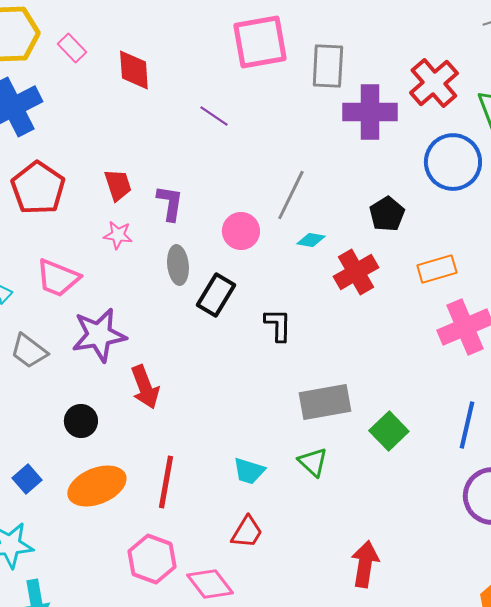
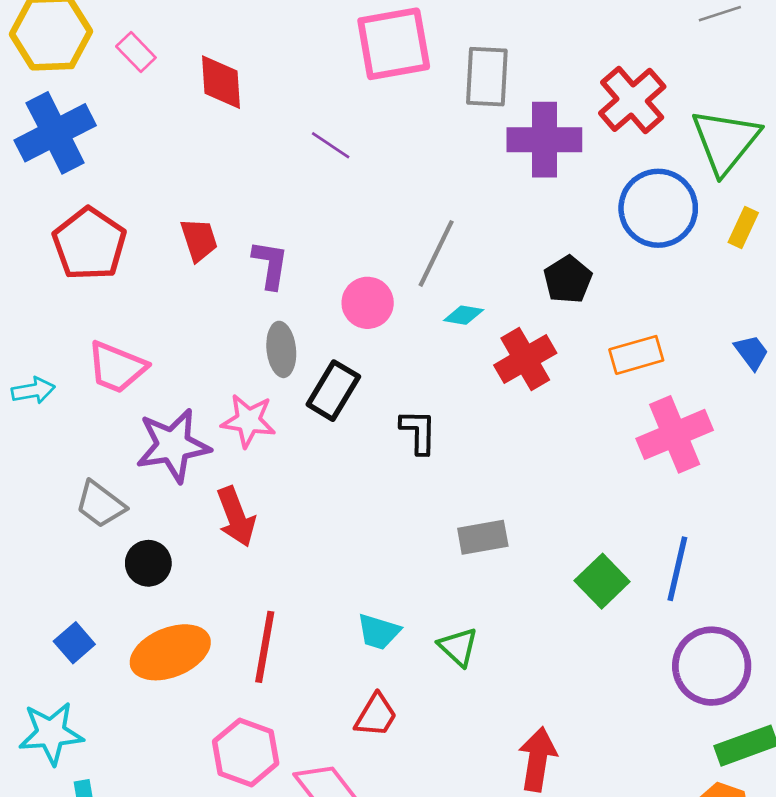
pink star: (118, 235) -> (248, 421), moved, size x1.4
gray trapezoid: (29, 351) -> (100, 504), moved
gray rectangle: (325, 402) -> (483, 537), size x0.7
green square: (389, 431) -> (602, 581), moved
green triangle: (313, 462) -> (458, 647), moved

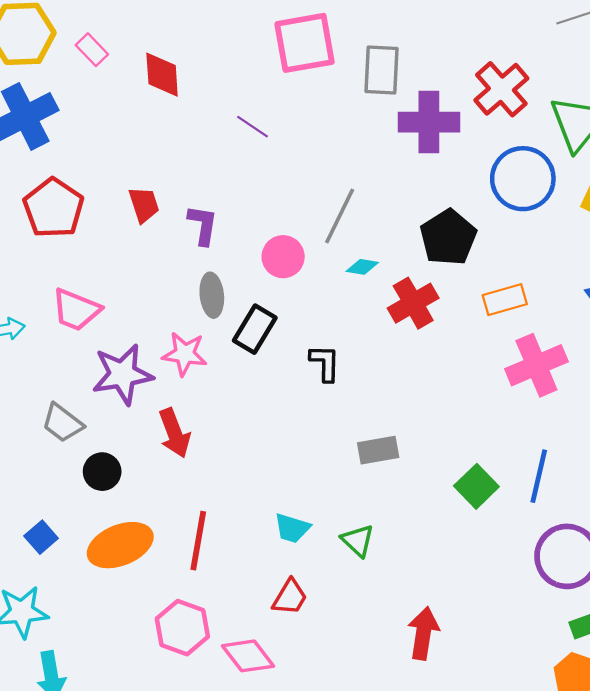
black pentagon: (568, 280) -> (448, 237), size x1.4

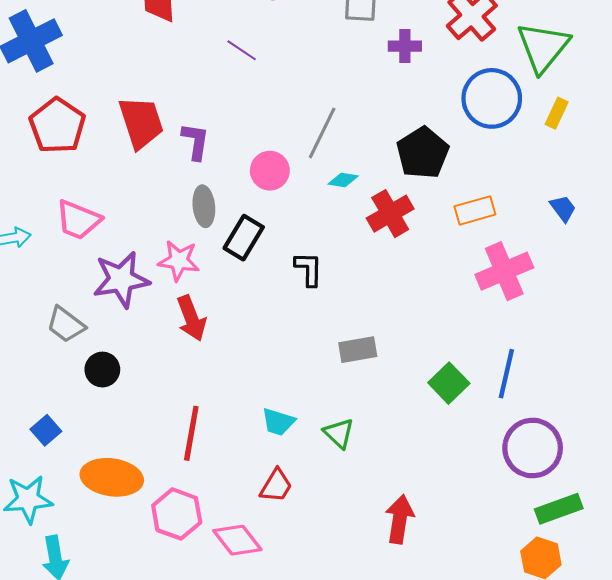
purple cross: (429, 122) -> (405, 46), size x0.6
red trapezoid: (144, 205) -> (141, 122), size x1.6
red arrow: (174, 433) -> (191, 318), moved
orange ellipse: (120, 545) -> (112, 477), moved, turned 30

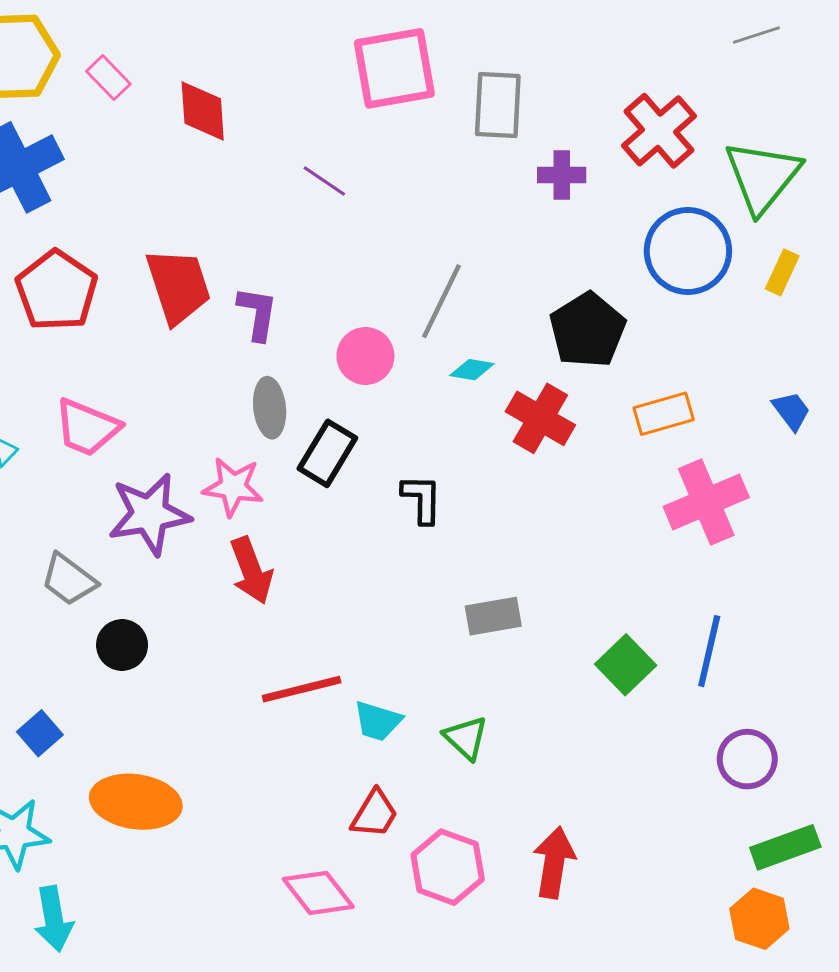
red cross: (390, 214) -> (540, 418), turned -30
red line: (191, 433) -> (302, 689), moved, turned 66
purple circle: (533, 448) -> (747, 759), size x0.7
pink hexagon: (177, 514) -> (448, 867), moved

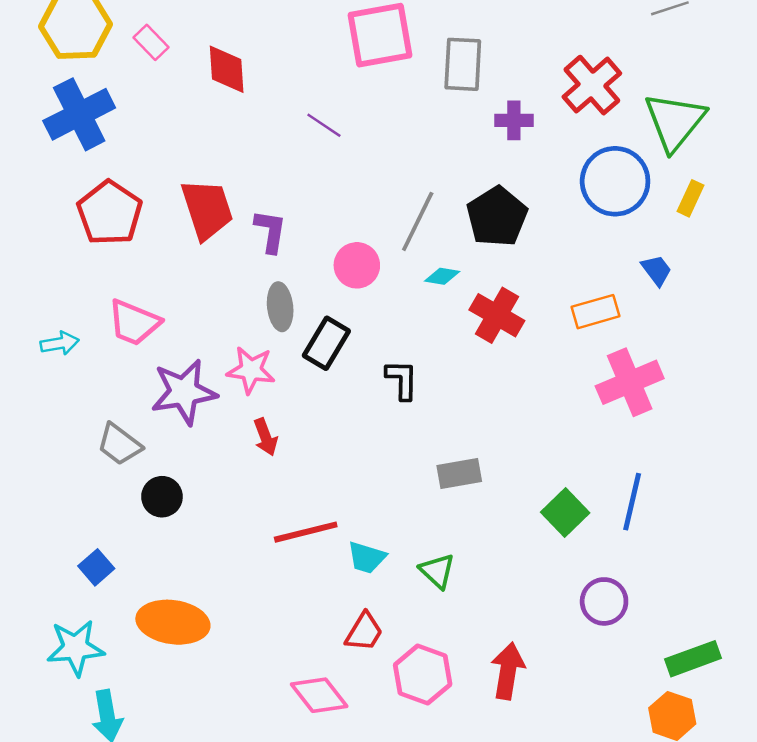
black pentagon: (588, 330) -> (497, 217), moved
blue trapezoid: (791, 411) -> (656, 270), moved
red arrow: (251, 570) -> (266, 437), size x0.7
purple circle: (747, 759) -> (604, 601), moved

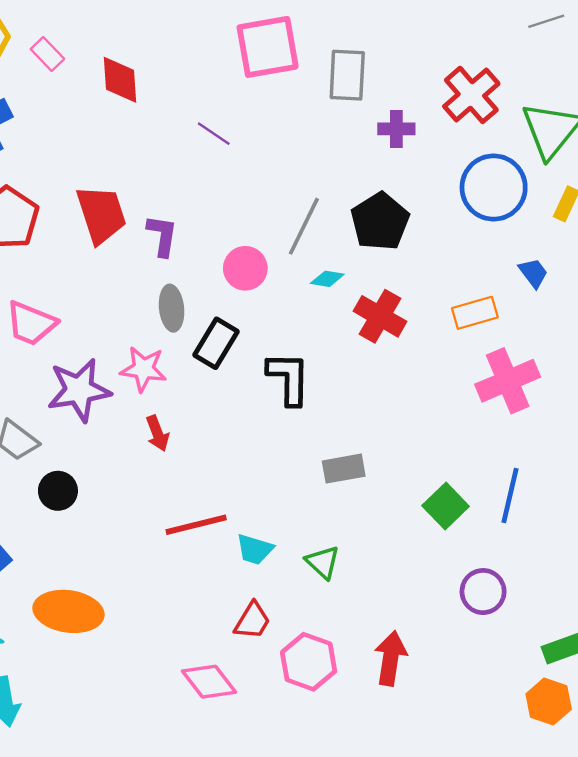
black L-shape: (402, 380) -> (289, 378), size x1.4

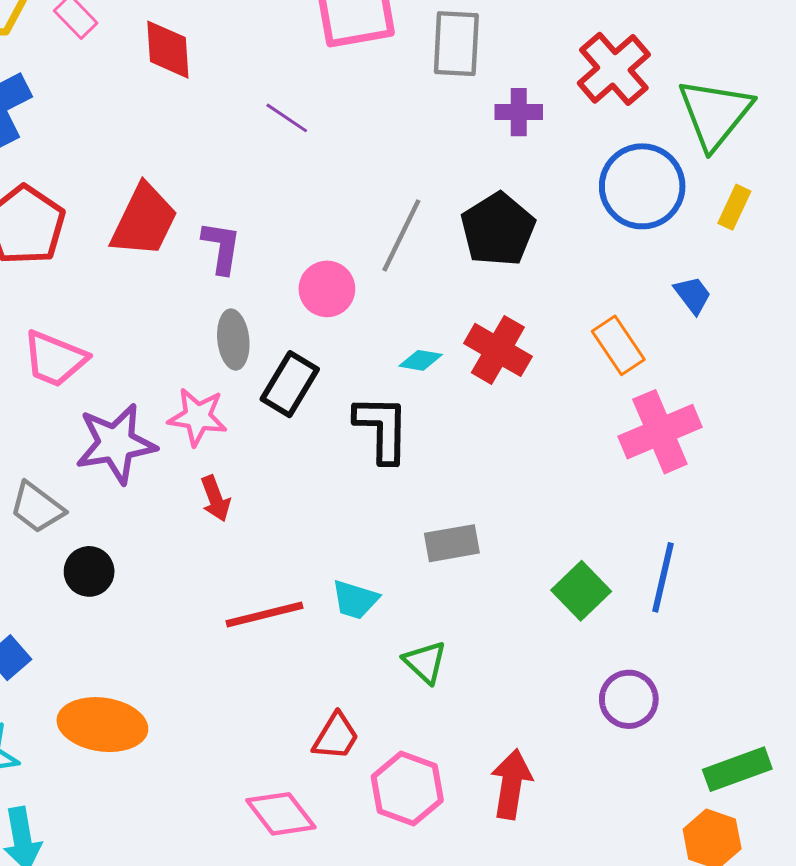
red trapezoid: (101, 214) -> (144, 221), turned 44
cyan diamond: (327, 279) -> (421, 360), moved
orange rectangle: (475, 313) -> (618, 345), turned 72
cyan trapezoid: (255, 549) -> (355, 600), moved

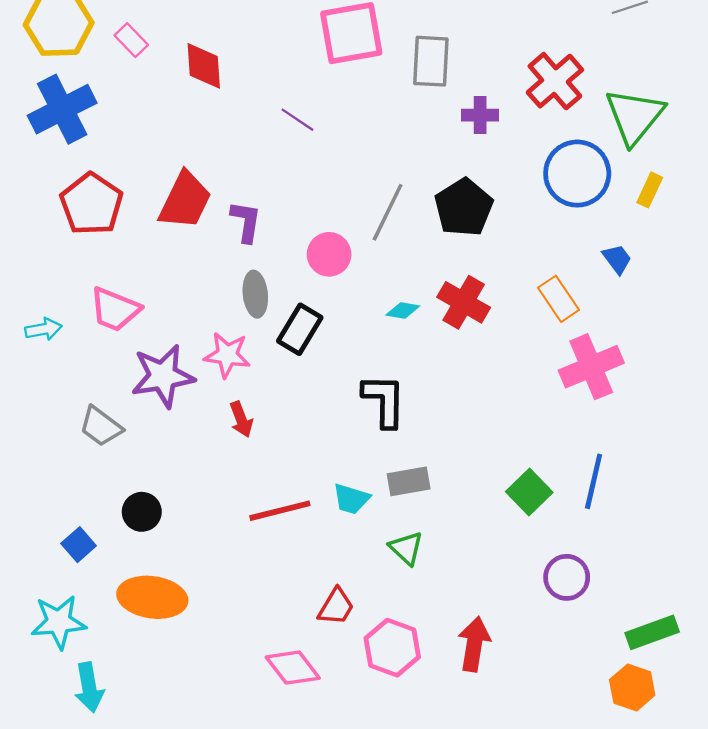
black L-shape: (382, 429) -> (384, 401), moved
gray rectangle: (452, 543) -> (409, 481), moved
black circle: (89, 571) -> (142, 512), moved

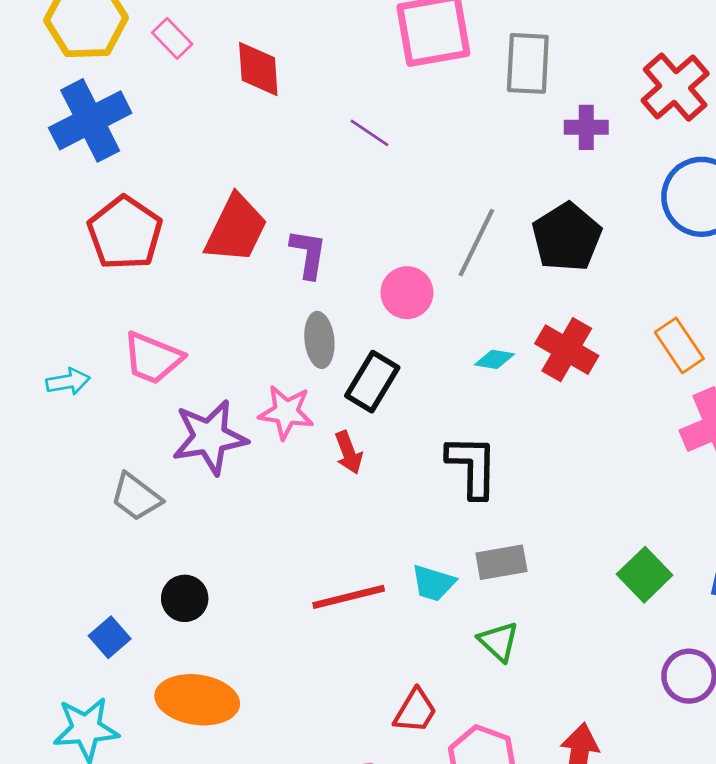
red arrow: (241, 419) -> (349, 452), moved

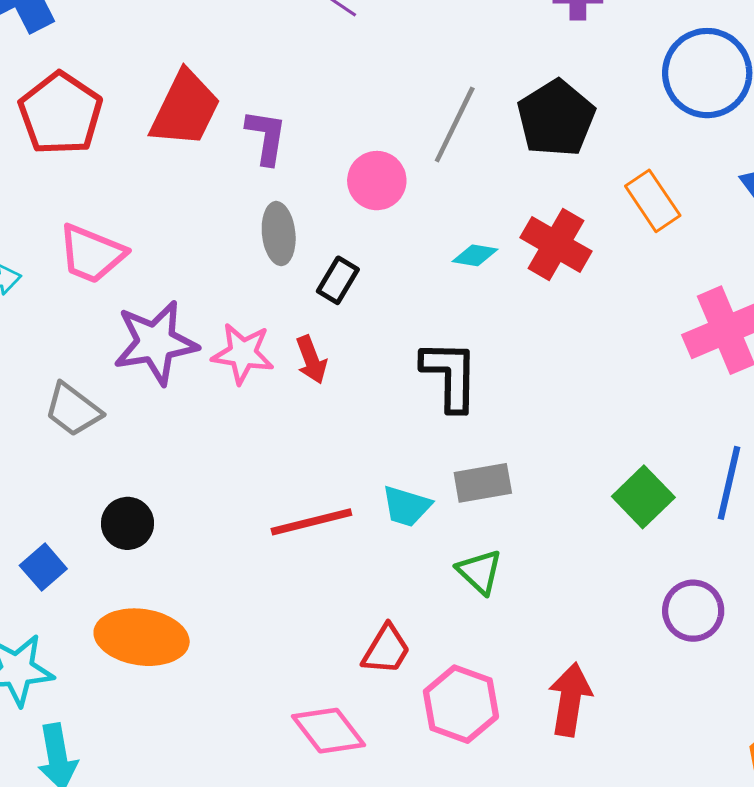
orange rectangle: (679, 345) -> (653, 201), moved
black rectangle: (372, 382) -> (338, 280), size x0.7
pink star: (286, 412) -> (243, 354), moved

